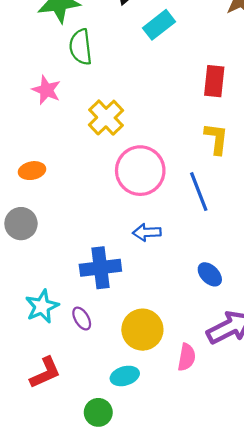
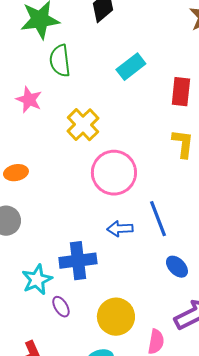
cyan rectangle: (159, 25) -> (131, 67), moved
blue line: (199, 192) -> (158, 219), moved
cyan star: (42, 306) -> (37, 280), moved

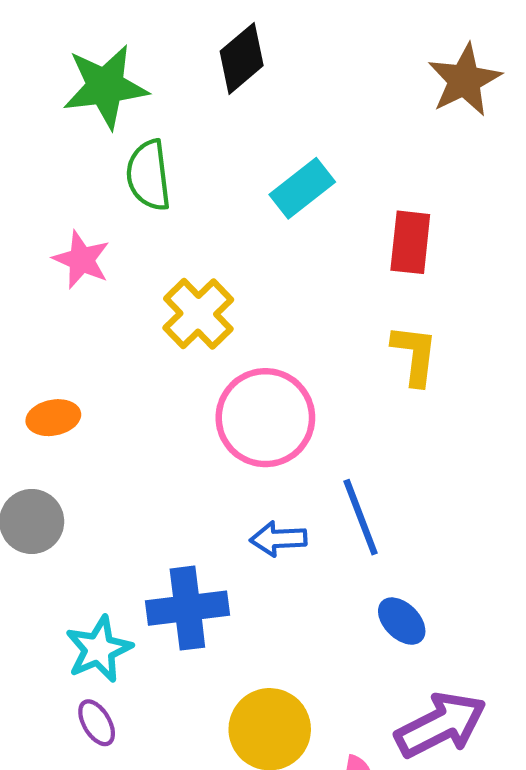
purple ellipse: (61, 307) -> (97, 723), moved

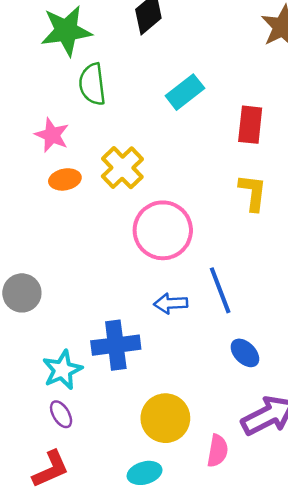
orange ellipse: (53, 418) -> (65, 179), moved

